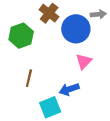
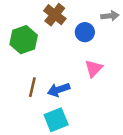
blue circle: (76, 29) -> (85, 32), size x0.6
blue arrow: (69, 89) -> (59, 90), moved

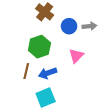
gray arrow: (110, 16) -> (89, 26), moved
green hexagon: (24, 40) -> (39, 47), moved

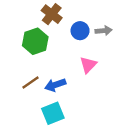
green hexagon: (39, 47) -> (35, 41), moved
brown line: (26, 71) -> (31, 83), turned 42

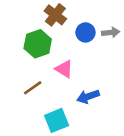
pink triangle: (88, 65) -> (64, 69), moved, turned -42
blue arrow: (55, 85) -> (88, 97), moved

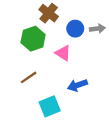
pink triangle: (64, 69) -> (63, 53), moved

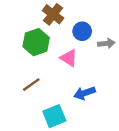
gray arrow: (97, 29) -> (106, 43), moved

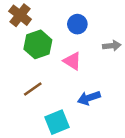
brown cross: (53, 14) -> (20, 15), moved
blue circle: (82, 31) -> (77, 24), moved

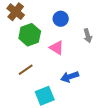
gray arrow: (112, 46) -> (88, 36), turned 80

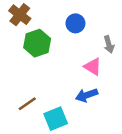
pink triangle: (57, 48) -> (93, 67), moved
brown line: (26, 70) -> (27, 104), moved

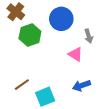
blue circle: (75, 23) -> (61, 19), size x1.5
blue arrow: (87, 95) -> (82, 86), moved

